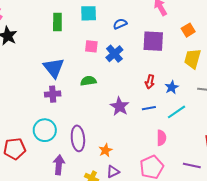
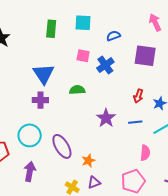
purple ellipse: (78, 138) -> (62, 146), turned -30
purple arrow: (59, 165) -> (30, 171), moved

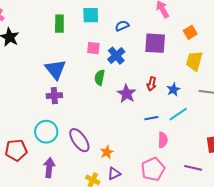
green semicircle: (77, 90) -> (100, 78), moved, turned -70
purple star: (106, 118) -> (127, 94), moved
blue line: (135, 122) -> (151, 118), moved

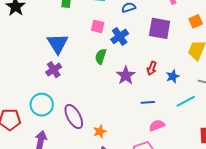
purple cross: (54, 96) -> (54, 70), turned -35
cyan line: (178, 114) -> (186, 101), moved
pink semicircle: (163, 140) -> (157, 125), turned -119

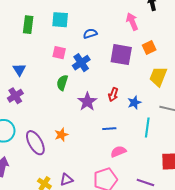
orange square: (196, 21) -> (149, 48), moved
blue triangle: (58, 44) -> (19, 70), size x0.6
cyan line: (186, 101) -> (147, 128), turned -54
orange star: (100, 131) -> (61, 135), moved

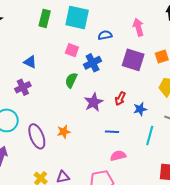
cyan square: (60, 20) -> (77, 17), size x1.4
pink arrow: (132, 22) -> (138, 27), moved
blue triangle: (19, 70) -> (30, 62), turned -40

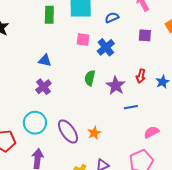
purple square: (133, 60) -> (145, 35), size x0.6
green semicircle: (71, 80) -> (90, 78), moved
orange star: (64, 132) -> (94, 133), moved
blue line: (112, 132) -> (131, 107), moved

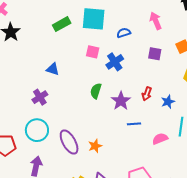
green rectangle: (49, 15) -> (62, 24), turned 54
purple cross: (43, 87) -> (40, 97), moved
pink semicircle: (151, 132) -> (160, 139), moved

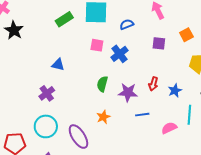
purple star: (121, 101) -> (128, 92), turned -30
orange star: (95, 146) -> (103, 117), moved

